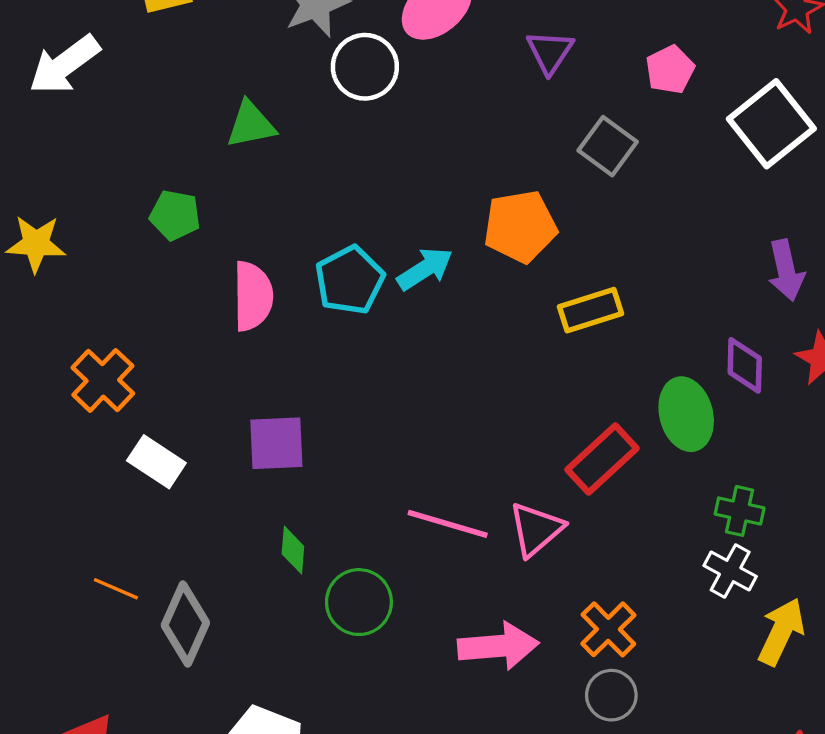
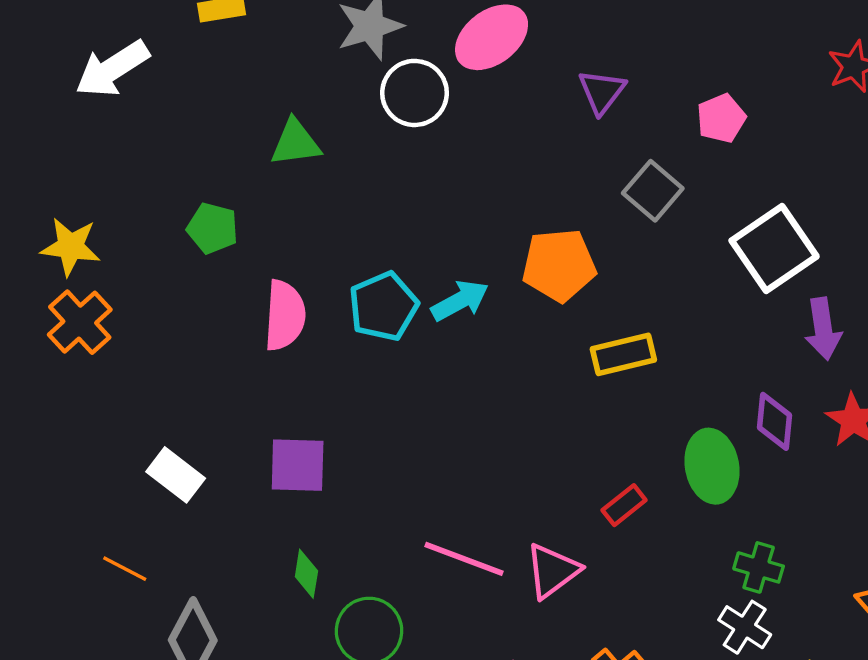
white square: (771, 124) -> (774, 249), moved
orange cross: (103, 380) -> (80, 322), moved
red rectangle: (602, 459) -> (624, 505), size x0.6
orange line: (116, 589) -> (125, 569), moved

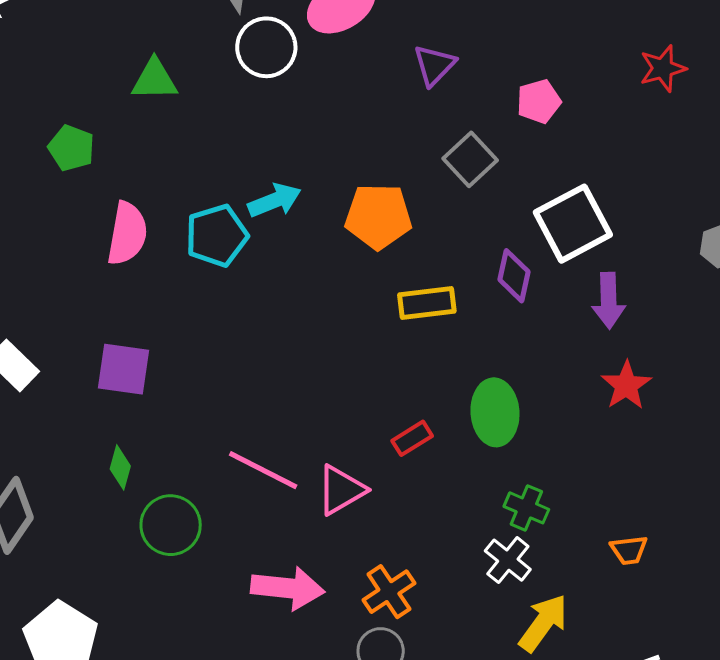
cyan arrow: (460, 301) -> (274, 200), moved
purple diamond: (774, 421) -> (514, 276), moved

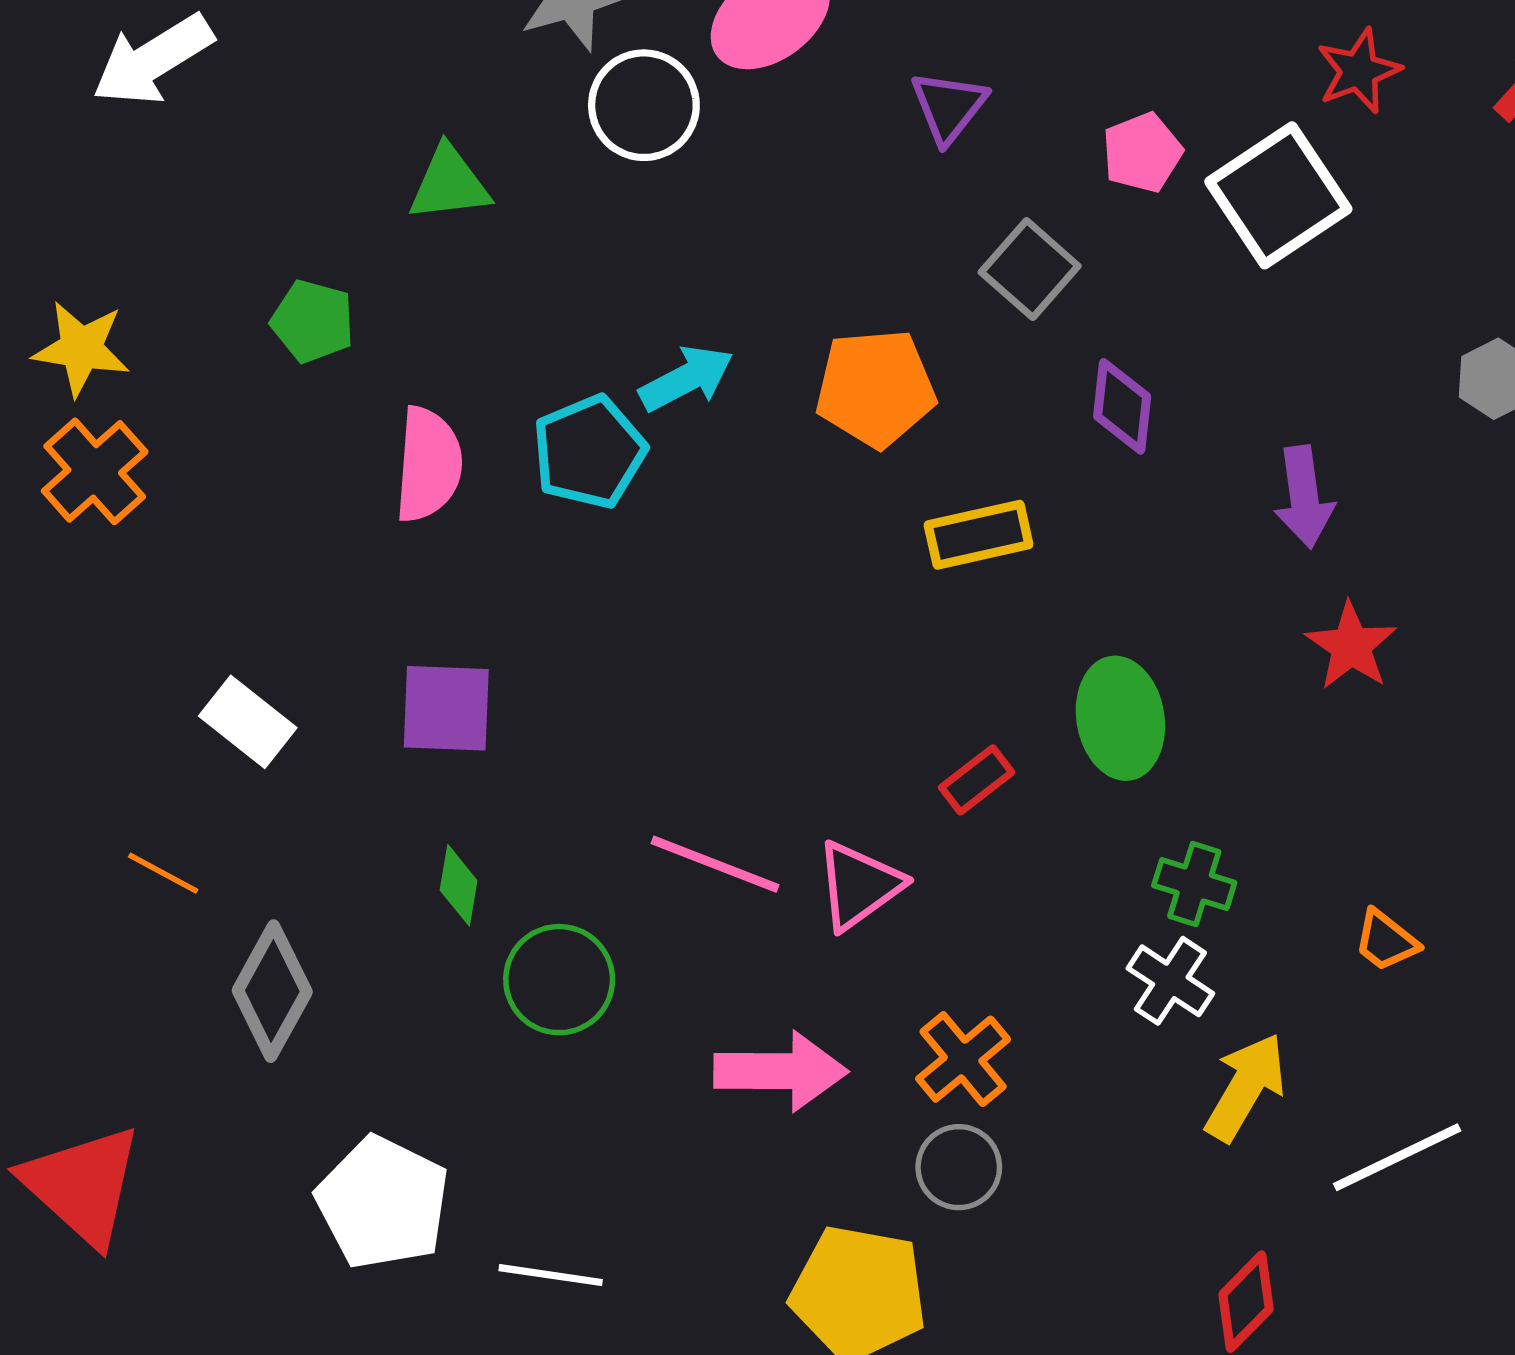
white square: (573, 224) -> (1278, 195), moved
purple diamond: (514, 276) -> (1122, 406), moved
orange trapezoid: (629, 550) -> (1386, 941), turned 51

